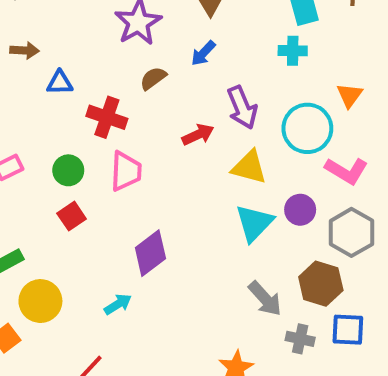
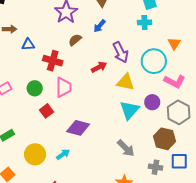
red square: (72, 216) -> (46, 111), moved
purple diamond: (150, 253) -> (78, 128), turned 55
gray arrow: (265, 299) -> (126, 148), moved
yellow circle: (40, 301) -> (35, 154), moved

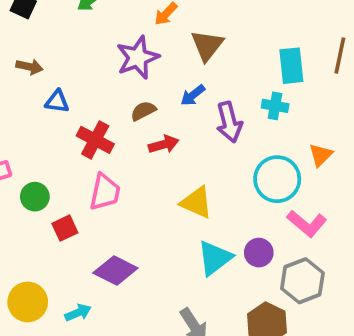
purple arrow: (120, 52) -> (229, 122), moved
red arrow: (99, 67) -> (164, 144), moved
yellow triangle: (126, 82) -> (196, 202), moved
green circle: (35, 88) -> (35, 197), moved

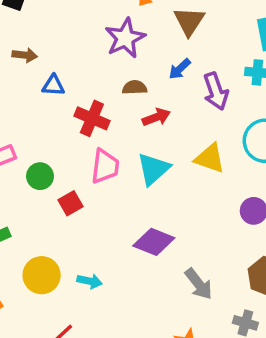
brown semicircle: (143, 111) -> (135, 87), turned 30
yellow triangle: (196, 202) -> (210, 158), moved
cyan triangle: (215, 258) -> (153, 169), moved
purple diamond: (115, 271) -> (154, 242), moved
cyan arrow: (78, 313) -> (90, 281), turned 40

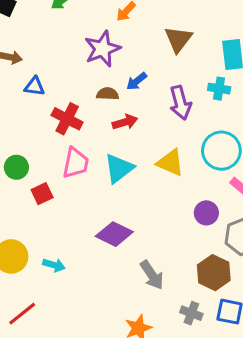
brown triangle: (189, 21) -> (178, 39), moved
blue arrow: (180, 69) -> (136, 81), moved

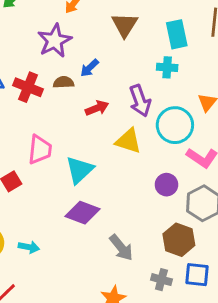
purple arrow: (180, 103) -> (140, 101), moved
red cross: (67, 119) -> (28, 87), moved
red arrow: (125, 122) -> (97, 108), moved
cyan triangle: (119, 168) -> (80, 170), moved

